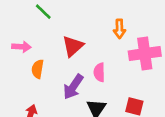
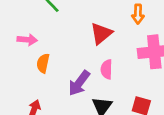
orange arrow: (119, 29) -> (138, 14), moved
red triangle: (73, 46) -> (101, 33), moved

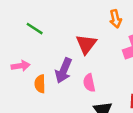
pink semicircle: (107, 69) -> (89, 83), moved
purple arrow: (79, 83) -> (64, 70), moved

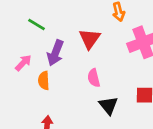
pink arrow: (21, 66) -> (23, 63), turned -36
purple arrow: (64, 70) -> (55, 53), moved

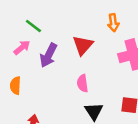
pink arrow: (23, 63) -> (22, 48), moved
orange semicircle: (44, 81) -> (15, 86), moved

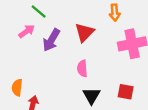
orange semicircle: (15, 86) -> (17, 88), moved

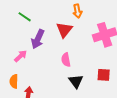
orange arrow: (115, 12) -> (77, 11), moved
pink arrow: (27, 31) -> (21, 56), moved

